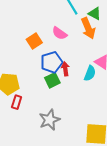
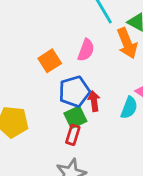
pink semicircle: (60, 33) -> (86, 50), turned -105
red rectangle: (17, 102) -> (73, 135), moved

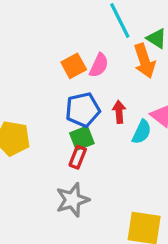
orange square: (50, 61) -> (74, 66), moved
red arrow: (94, 101) -> (119, 112), moved

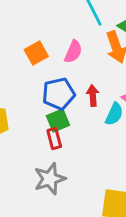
orange square: (74, 66) -> (36, 53), moved
red rectangle: (78, 157) -> (54, 139), turned -36

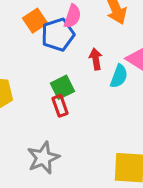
blue pentagon: (58, 94) -> (58, 35), moved
gray star: (50, 179) -> (43, 158), moved

